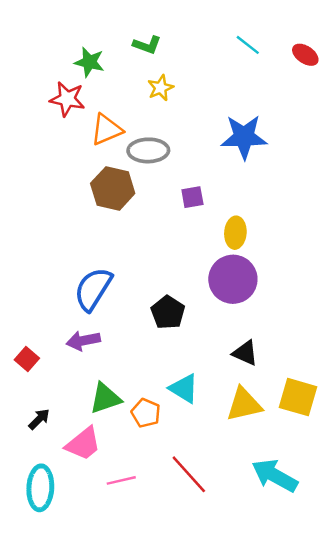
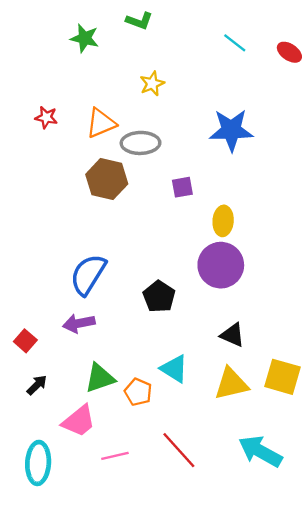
green L-shape: (147, 45) -> (139, 21), moved
green star: (89, 62) -> (85, 38), moved
red star: (67, 99) -> (46, 117), moved, size x0.7
black arrow: (39, 419) -> (37, 385), moved

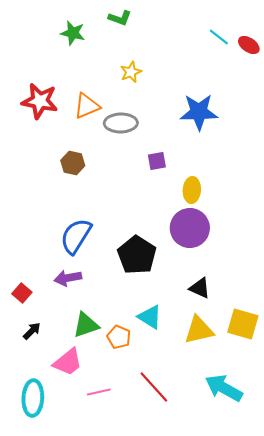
cyan line: (235, 43) -> (219, 37), moved
red star: (46, 117) -> (40, 101), size x1.8
brown hexagon: (107, 179) -> (73, 163), moved, size x0.7
black pentagon: (159, 297) -> (137, 255), size x1.4

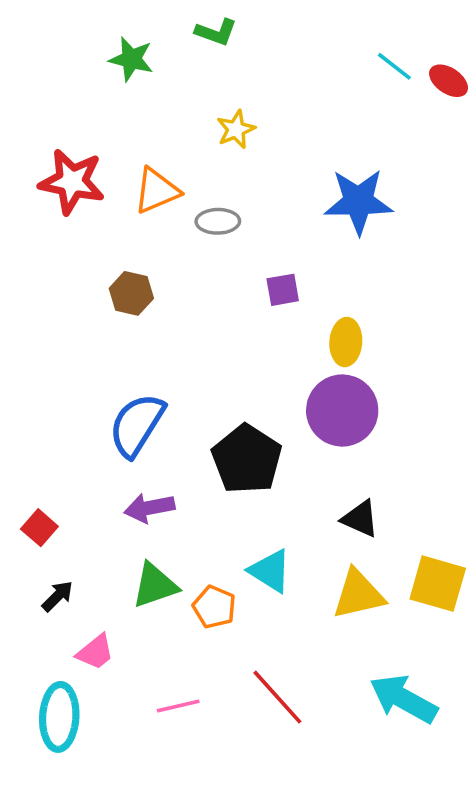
gray ellipse: (121, 123) -> (218, 221), size x0.7
purple arrow: (68, 278) -> (149, 508), moved
pink trapezoid: (68, 362) -> (95, 652), moved, size x0.7

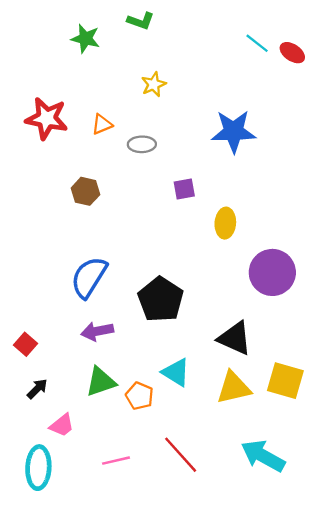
orange triangle: (157, 191) -> (102, 124), size x0.7
purple circle: (342, 411) -> (272, 272), moved
black triangle: (360, 519) -> (235, 338), size x1.4

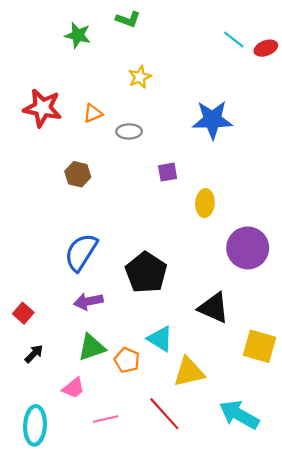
red ellipse: (292, 53) -> (266, 48), turned -55
yellow triangle: (234, 388) -> (189, 372), moved
pink trapezoid: (62, 425) -> (73, 388), moved

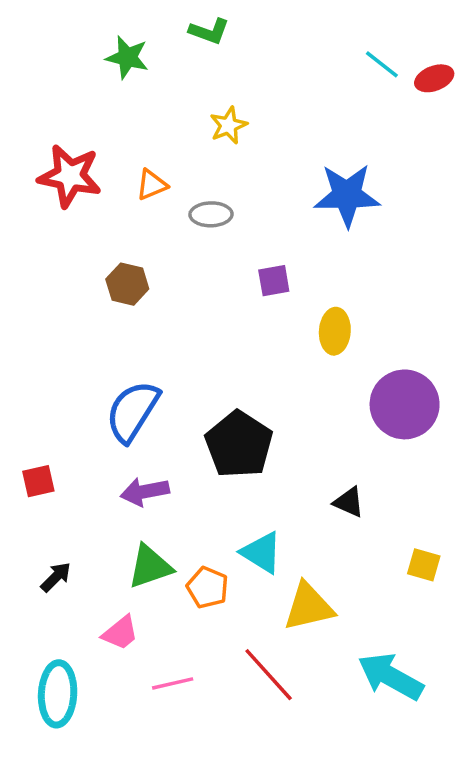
black triangle: (213, 308) -> (349, 502), size x0.6
red square: (23, 313) -> (38, 481), moved, turned 36
yellow square: (259, 346) -> (424, 565), size x0.6

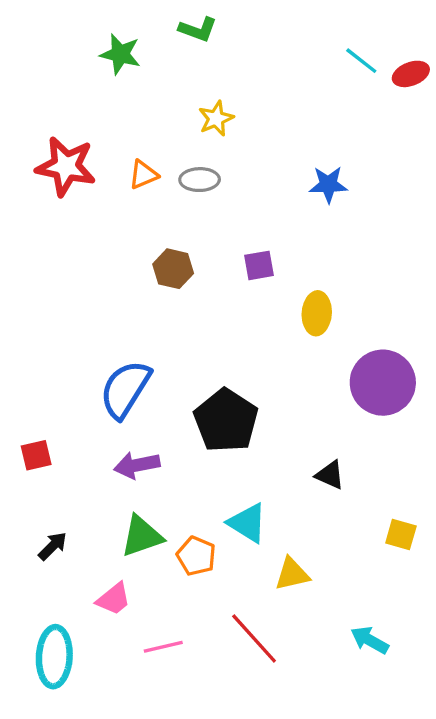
blue star: (347, 195) -> (328, 185), size x0.6
gray ellipse: (211, 214) -> (200, 180), moved
brown hexagon: (127, 284) -> (173, 269), moved
yellow triangle: (309, 607) -> (292, 574), size x0.7
cyan arrow: (391, 676) -> (370, 640), size x0.6

